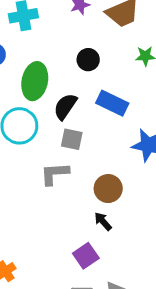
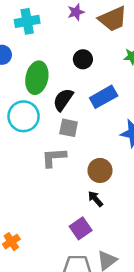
blue rectangle: (112, 103) -> (104, 97), turned -55

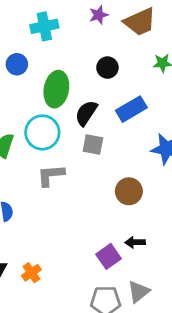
gray L-shape: (54, 158) -> (51, 175), moved
black arrow: (95, 199) -> (135, 242), moved, turned -49

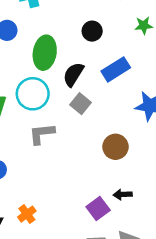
gray square: (93, 144) -> (80, 104), turned 30
orange cross: (31, 273) -> (27, 214), moved

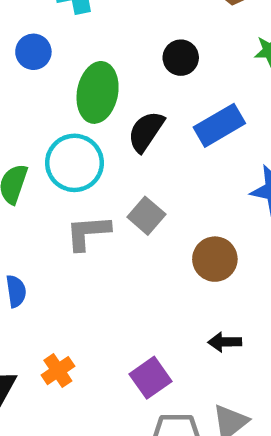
gray square: (80, 104) -> (146, 216), moved
purple square: (98, 209) -> (150, 378), moved

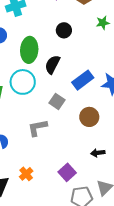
blue rectangle: (219, 125) -> (83, 80), moved
gray L-shape: (88, 233) -> (37, 128), moved

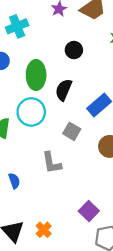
gray L-shape: (37, 128) -> (52, 163), turned -85
orange cross: (26, 174) -> (44, 230), moved

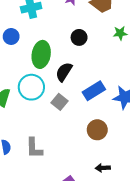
gray square: (72, 131) -> (60, 102), moved
gray L-shape: (52, 163) -> (34, 148), moved

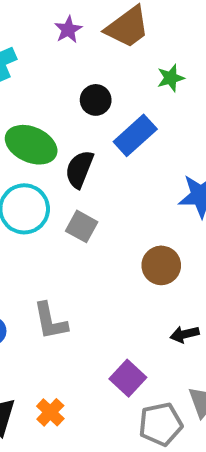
green ellipse: (41, 54) -> (31, 145), turned -65
blue rectangle: (94, 91) -> (135, 135), moved

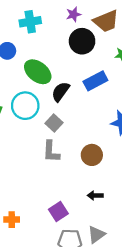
black circle: (96, 100) -> (82, 41), moved, size x1.5
gray L-shape: (50, 321) -> (51, 152), moved
orange cross: (50, 412) -> (12, 220), turned 32

